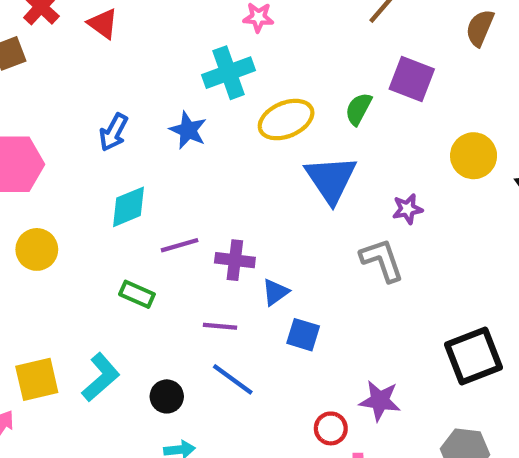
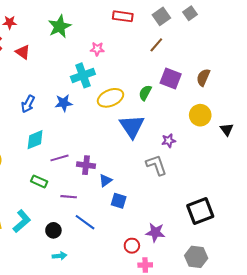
brown semicircle: (480, 28) -> (203, 77), moved
blue star: (188, 130) -> (64, 103), turned -30
purple line: (220, 326) -> (69, 197), moved

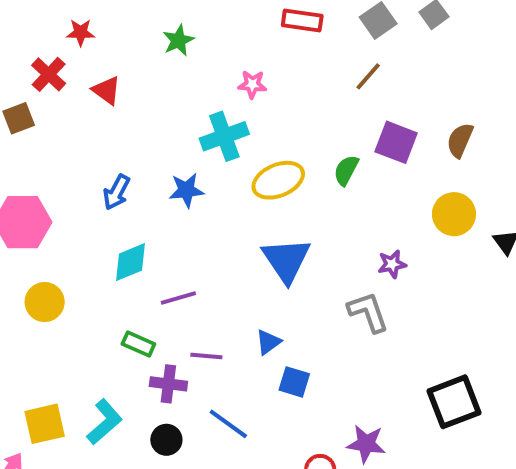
green star: (60, 26) -> (178, 40), size x0.7
blue triangle: (132, 126) -> (286, 260), moved
purple cross: (86, 165) -> (168, 384), moved
purple line: (69, 197) -> (206, 356), moved

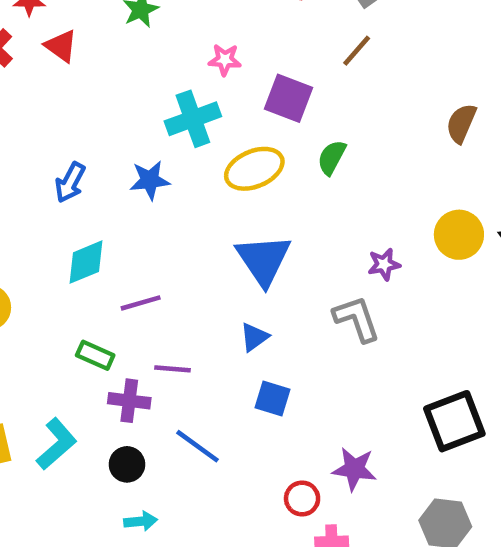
red triangle: (107, 90) -> (61, 46), moved
purple square: (396, 142) -> (288, 98), moved
yellow circle: (454, 214) -> (459, 235), moved
blue triangle: (268, 342) -> (254, 337), moved

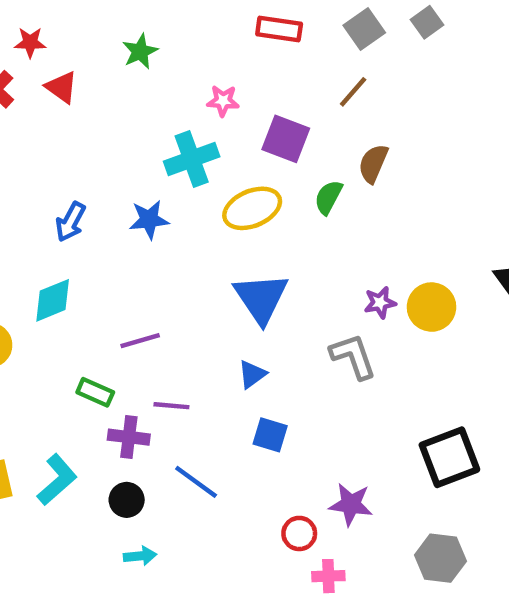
brown semicircle: (461, 123) -> (373, 164), moved
yellow circle: (459, 235) -> (432, 307), moved
cyan diamond: (86, 262) -> (53, 300), moved

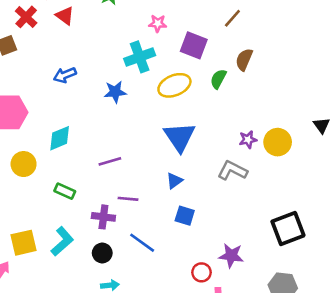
blue arrow: (71, 222) -> (65, 75), moved, turned 40
gray L-shape: (353, 356) -> (232, 170), turned -44
green rectangle: (95, 392) -> (65, 191), moved

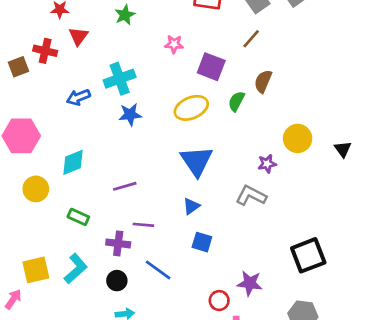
red triangle: (65, 16) -> (78, 36), turned 30
red cross: (26, 17) -> (45, 51), moved, turned -30
cyan cross: (140, 57) -> (120, 79), moved
yellow circle: (278, 142) -> (298, 138), moved

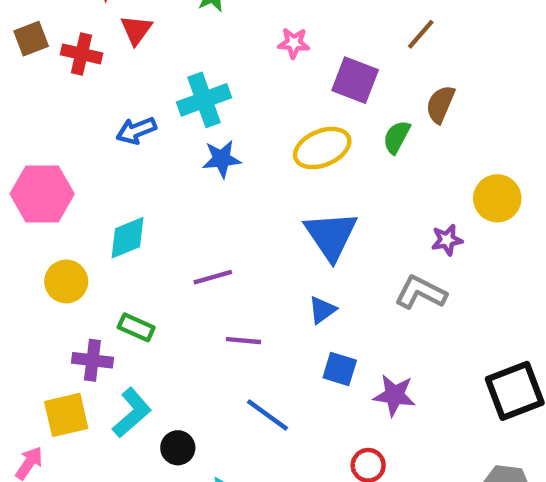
brown square: (19, 67) -> (31, 39), moved
purple cross: (118, 243) -> (92, 360), moved
black circle: (117, 281) -> (178, 448), moved
purple star: (250, 283) -> (394, 395), moved

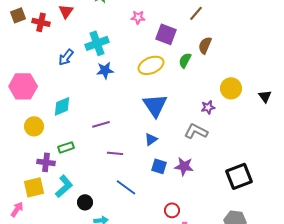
blue arrow: (136, 131) -> (66, 57), turned -30
green rectangle: (136, 327) -> (66, 147), turned -42
purple star: (394, 395) -> (184, 166), moved

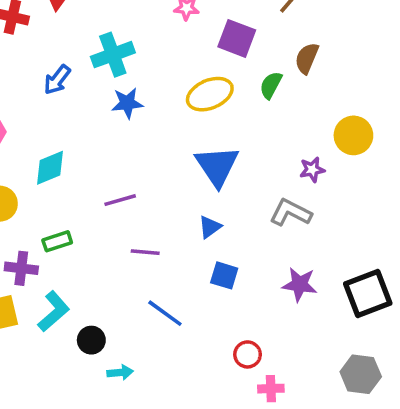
purple star: (184, 166) -> (300, 284), moved

